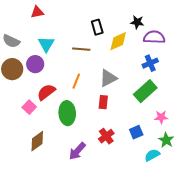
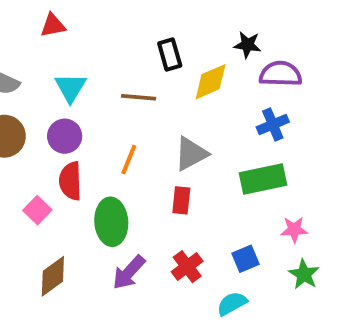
purple circle: (35, 64) -> (65, 136), moved
green rectangle: (145, 91) -> (263, 179), turned 30
red semicircle: (46, 92) -> (70, 181), turned -54
purple arrow: (77, 151) -> (129, 272), moved
cyan semicircle: (152, 155) -> (232, 303), moved

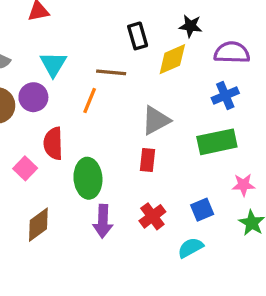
black star: (247, 45) -> (191, 26), moved
purple circle: (65, 136) -> (33, 97), moved
orange line: (129, 160) -> (90, 100), moved
purple arrow: (129, 272) -> (103, 221), turned -40

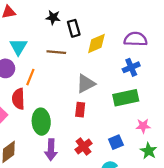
black star: (191, 26) -> (53, 17), moved
orange line: (90, 100) -> (30, 77), moved

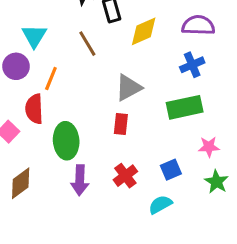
brown line: (56, 52) -> (87, 44), turned 54

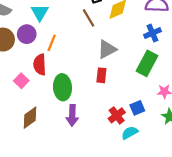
brown line: (87, 44) -> (88, 18), moved
green rectangle: (185, 107) -> (147, 63), turned -50
red cross: (125, 176) -> (117, 115), moved

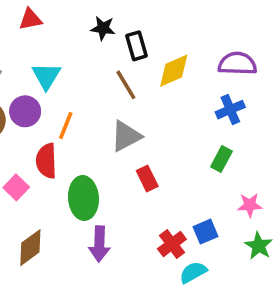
gray triangle: (107, 49) -> (126, 136), moved
green rectangle: (147, 63) -> (221, 159), size x0.6
red rectangle: (101, 75) -> (147, 179), turned -32

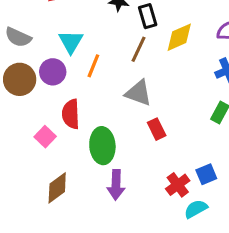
brown line: (126, 85) -> (139, 49), turned 56
orange line: (66, 125) -> (93, 66), moved
gray triangle: (126, 136) -> (139, 93), turned 48

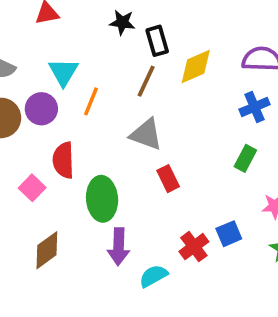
cyan semicircle: (196, 209) -> (153, 276), moved

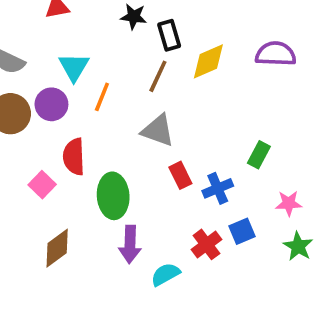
blue cross: (255, 107) -> (218, 188), moved

